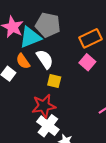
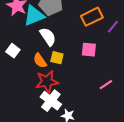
orange semicircle: (23, 61) -> (40, 61), moved
pink square: (87, 62) -> (89, 50), moved, turned -35

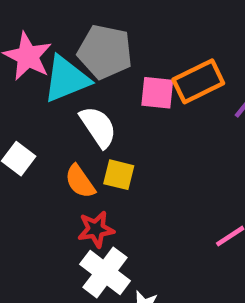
pink square: (89, 50) -> (157, 93), moved
red star: (47, 82) -> (96, 229), size x0.7

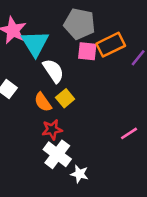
gray pentagon: (105, 52) -> (79, 24), moved
cyan triangle: (66, 79) -> (35, 43), turned -40
yellow square: (119, 175) -> (65, 98), turned 36

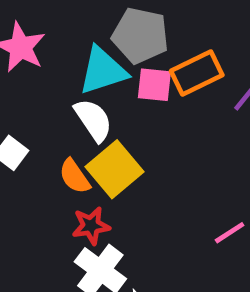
cyan triangle: (35, 43) -> (103, 71), moved, turned 44
yellow square: (65, 98) -> (114, 169), size x1.6

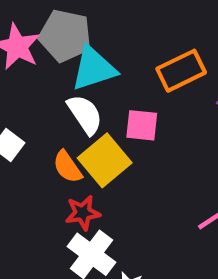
gray pentagon: (140, 35) -> (65, 36), moved
pink square: (154, 85) -> (142, 125), moved

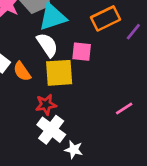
yellow square: (105, 160) -> (59, 73), turned 36
orange semicircle: (67, 167) -> (22, 71), moved

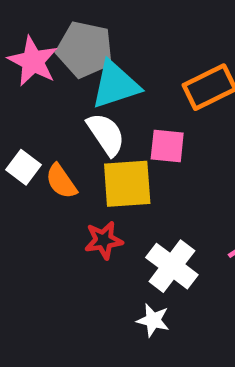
white cross: (51, 130) -> (172, 266), moved

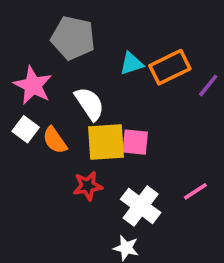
pink star: (33, 61) -> (33, 85), moved
cyan triangle: (115, 85) -> (132, 64), moved, size x0.6
pink square: (167, 146) -> (135, 142), moved

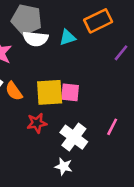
orange rectangle: (170, 67) -> (98, 21), moved
white semicircle: (89, 104) -> (36, 39), moved, turned 130
pink line: (195, 191) -> (112, 127), turned -30

